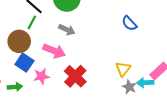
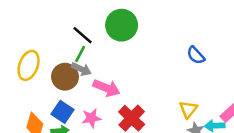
gray arrow: (67, 30) -> (81, 69), moved
blue square: (24, 63) -> (62, 112), moved

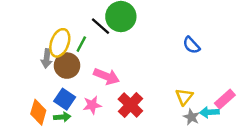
black line: (83, 35) -> (100, 26), moved
yellow ellipse: (29, 65) -> (60, 43), moved
gray arrow: (81, 69) -> (47, 58), moved, turned 72

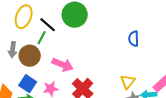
black line: (100, 26) -> (48, 25), moved
yellow ellipse: (60, 43) -> (24, 17), moved
blue semicircle: (191, 45) -> (134, 39), turned 42

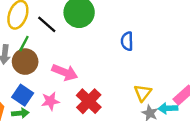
green line: (42, 38) -> (24, 44), moved
blue semicircle: (134, 39) -> (127, 41), moved

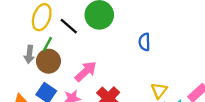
pink arrow: (65, 72) -> (86, 71), turned -65

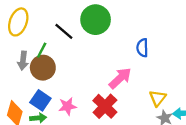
yellow ellipse: (42, 17) -> (18, 22), moved
pink arrow: (86, 71) -> (120, 78), moved

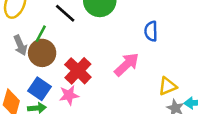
gray arrow: (23, 61) -> (20, 45), turned -30
yellow triangle: (158, 98) -> (168, 86), turned 30
red cross: (105, 106) -> (78, 71), moved

